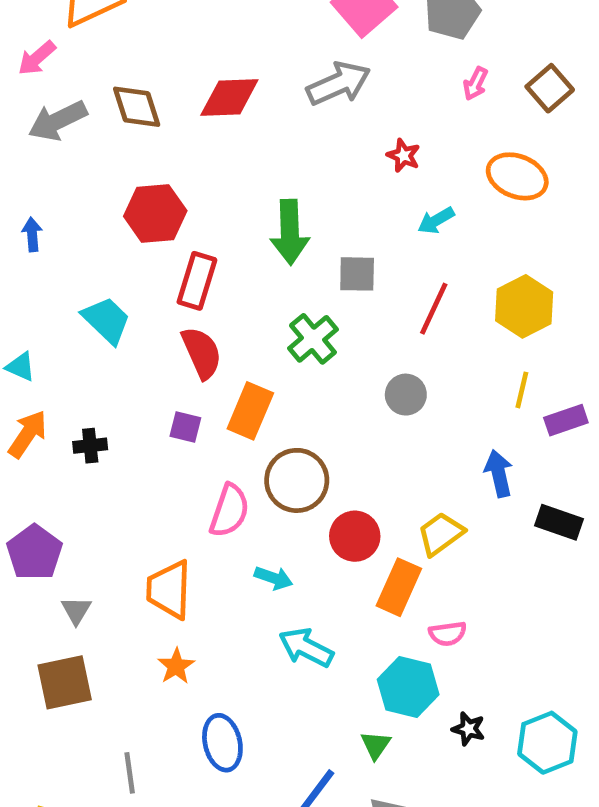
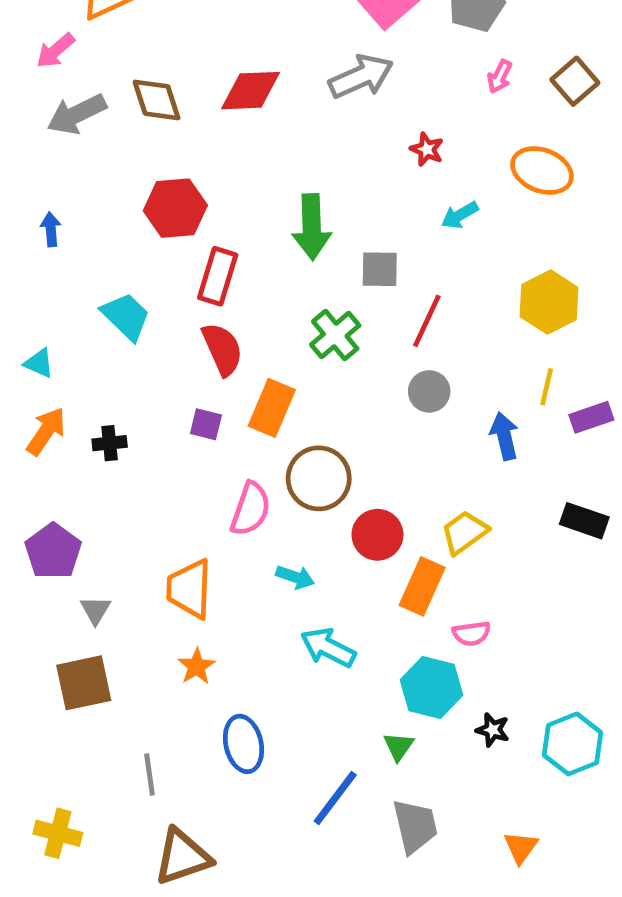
red line: (434, 309) -> (427, 321), moved
blue arrow: (499, 473) -> (504, 436), moved

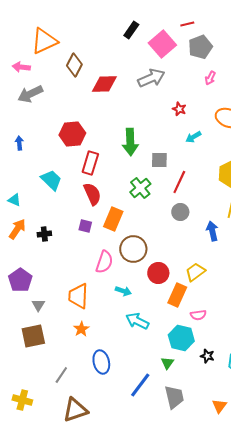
pink arrow: (55, 51) -> (21, 67), turned 48
brown diamond: (157, 100) -> (74, 65), moved, turned 45
gray line: (149, 774) -> (61, 375), turned 42

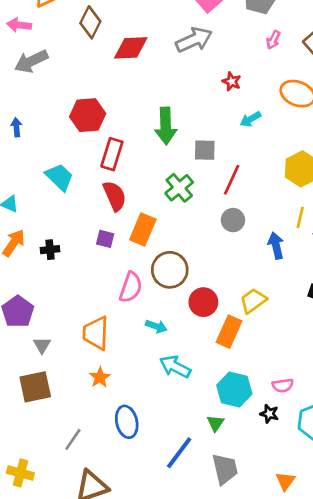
pink semicircle: (198, 315) -> (283, 386), moved

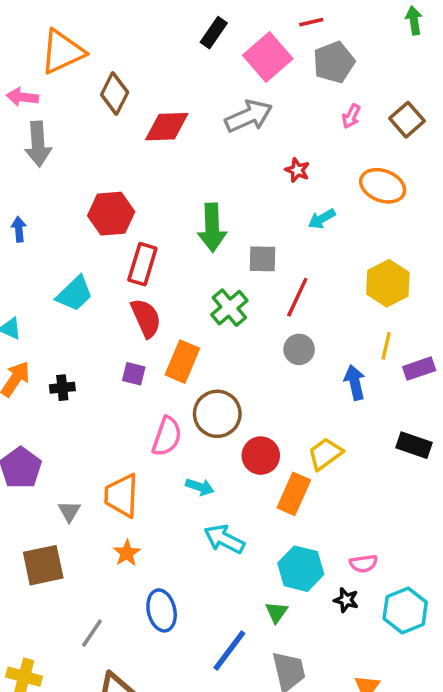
gray arrow: (31, 61) -> (38, 144), turned -68
cyan trapezoid: (59, 177) -> (75, 294), turned 92
gray triangle: (42, 345) -> (69, 511), moved

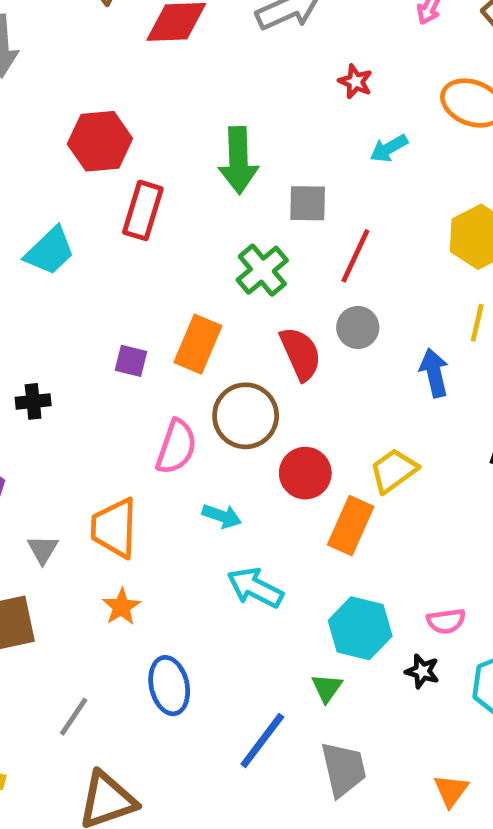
red semicircle: (146, 318) -> (300, 354), moved
black cross: (62, 388) -> (33, 401), moved

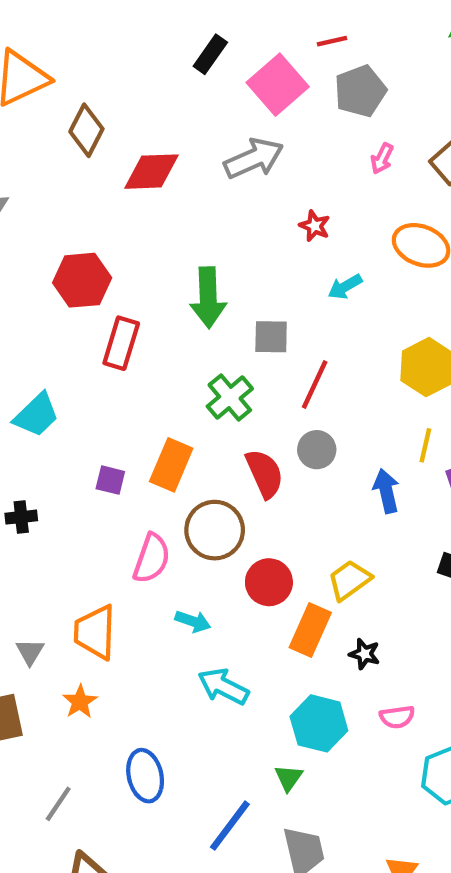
cyan trapezoid: (50, 251) -> (36, 415), moved
orange star: (121, 607) -> (80, 702), moved
black star: (422, 671) -> (365, 654), moved

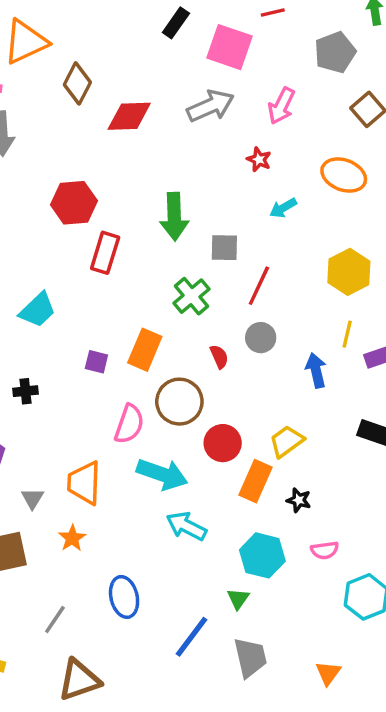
pink square: (278, 85) -> (230, 47), turned -30
gray pentagon: (360, 91) -> (335, 52), moved
pink arrow: (382, 158) -> (281, 106), moved, size x1.5
red semicircle: (265, 474) -> (219, 357), size x0.6
cyan arrow: (193, 621) -> (162, 474), size x1.8

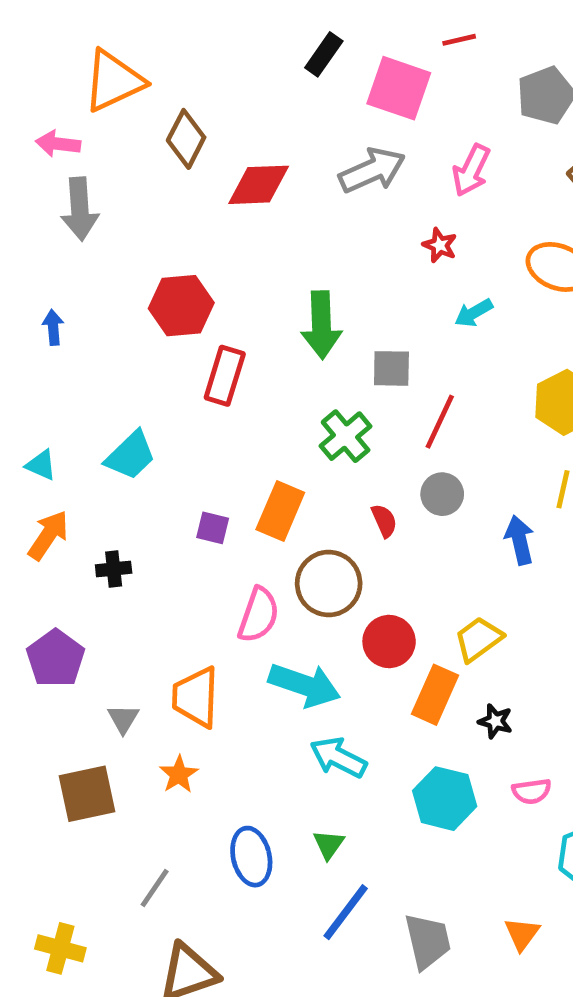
green triangle: (238, 599) -> (329, 844), moved
orange triangle: (328, 673) -> (522, 934), moved

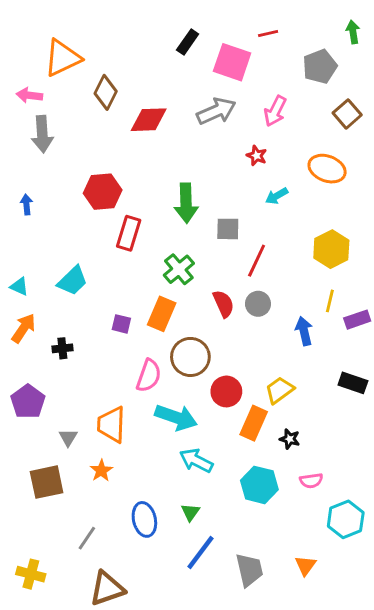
green cross: (346, 436) -> (179, 269), moved
red semicircle: (384, 521) -> (223, 304), moved, size x1.4

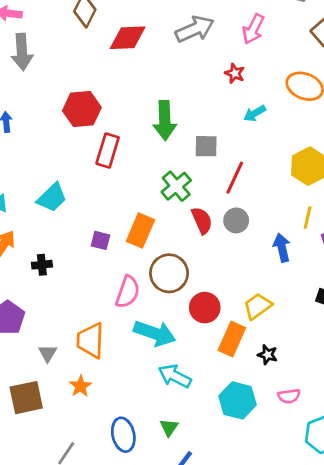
green cross: (179, 269) -> (176, 186), moved

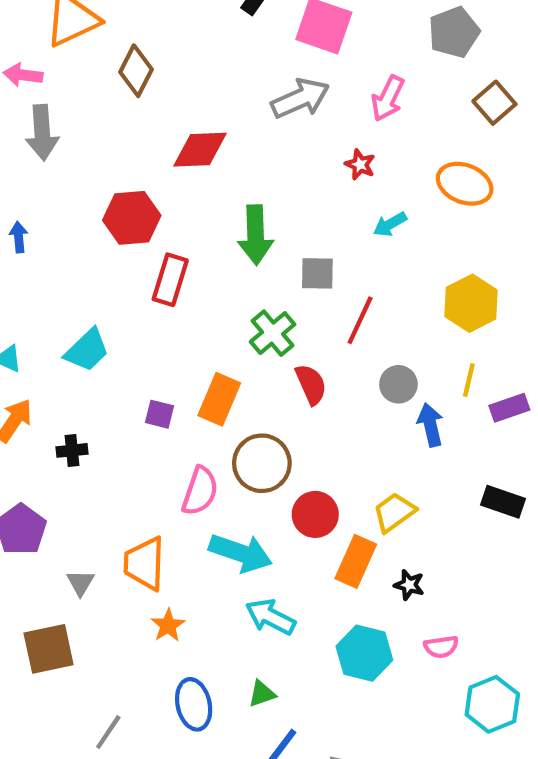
red diamond: (128, 38) -> (200, 150), moved
gray circle: (236, 220) -> (398, 384), moved
orange star: (80, 386) -> (168, 625), moved
green triangle: (169, 428) -> (262, 694), turned 36

